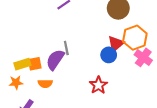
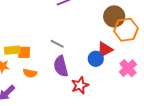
orange hexagon: (135, 38) -> (126, 30), moved
gray line: (66, 48) -> (57, 44), turned -64
purple semicircle: (55, 60) -> (61, 66), moved, turned -60

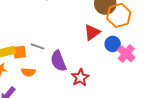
gray line: (57, 44) -> (38, 46), moved
red triangle: (105, 50) -> (92, 32), moved
blue circle: (96, 59) -> (113, 44), moved

